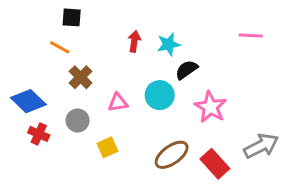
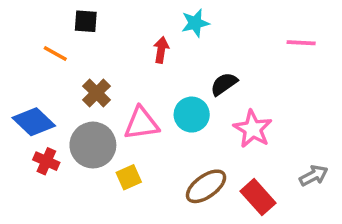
cyan star: (169, 44) -> (195, 23), moved
orange line: (60, 47) -> (55, 54), moved
pink triangle: (118, 103) -> (141, 124), size x1.5
gray circle: (78, 120) -> (93, 145), size x1.6
gray arrow: (261, 146) -> (314, 176), size x0.7

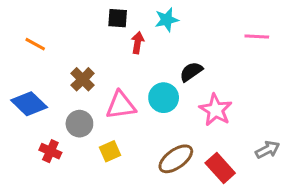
black square: (86, 21) -> (118, 18), moved
orange line: (55, 54) -> (35, 44), moved
gray circle: (93, 145) -> (79, 124), size x0.7
red cross: (46, 161) -> (50, 151), moved

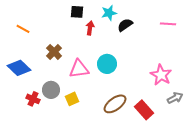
black semicircle: (191, 72) -> (125, 25), moved
pink star: (216, 110) -> (161, 75), moved
gray circle: (79, 124) -> (51, 90), moved

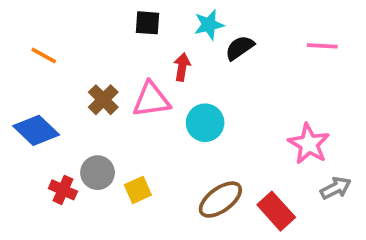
red arrow: (90, 28) -> (182, 67), moved
pink triangle: (79, 69) -> (151, 100), moved

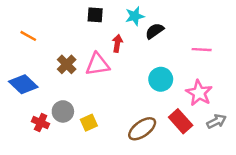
pink line: (322, 46) -> (202, 50), moved
cyan circle: (205, 123) -> (161, 79), moved
red rectangle: (276, 211) -> (181, 121), moved

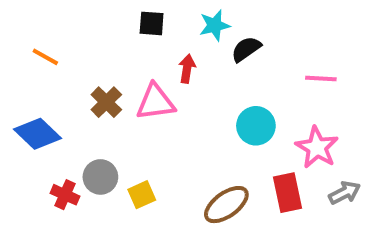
red rectangle: (181, 121) -> (287, 193), turned 30

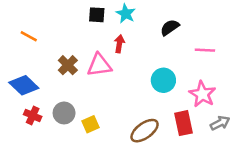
cyan star: (215, 25) -> (126, 14), moved, turned -30
black semicircle: (246, 49) -> (170, 27), moved
red cross: (65, 195) -> (33, 116), moved

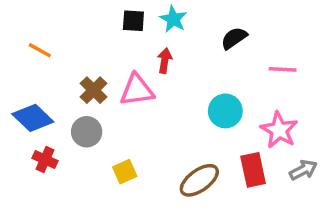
gray circle: (64, 113) -> (87, 132), moved

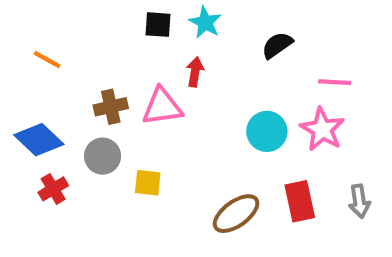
brown cross: (94, 90) -> (111, 107), turned 32
pink star: (279, 130) -> (322, 129), moved
red cross: (45, 159) -> (53, 189), turned 35
gray arrow: (303, 170) -> (359, 201), turned 108
yellow square: (125, 172) -> (148, 183), moved, turned 30

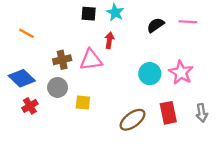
pink line: (335, 82) -> (188, 22), moved

